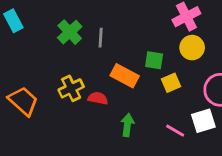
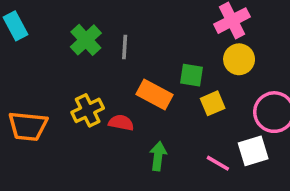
orange trapezoid: (23, 101) -> (28, 126), turned 144

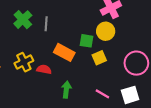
yellow circle: (239, 59) -> (106, 31), moved
white square: (253, 151) -> (130, 95), moved

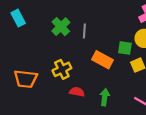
red semicircle: (44, 69) -> (77, 92), moved

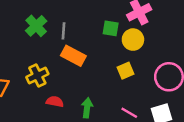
green square: (125, 48) -> (111, 28), moved
orange rectangle: (103, 60) -> (73, 56), moved

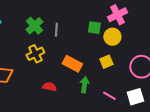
orange rectangle: (73, 56) -> (72, 64), moved
yellow cross: (37, 76) -> (35, 54), moved
green arrow: (87, 108) -> (84, 85), moved

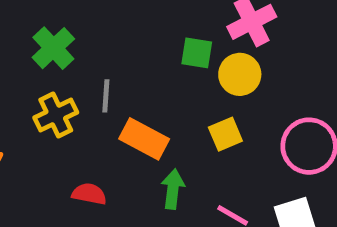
gray line: (56, 30) -> (106, 96), moved

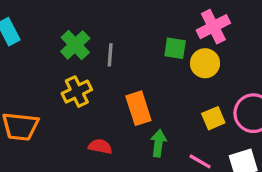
gray line: (106, 96) -> (110, 55), moved
yellow square: (225, 134) -> (213, 118), moved
orange rectangle: (144, 139) -> (138, 108), turned 44

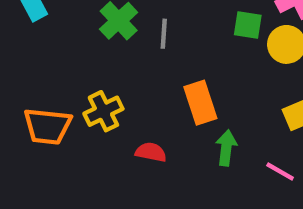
yellow cross: (77, 92) -> (103, 111), moved

